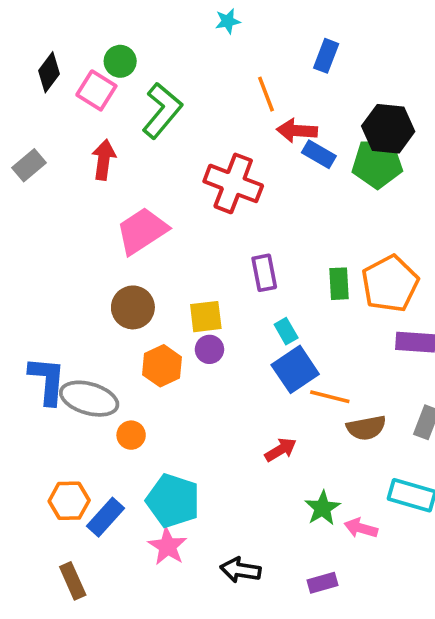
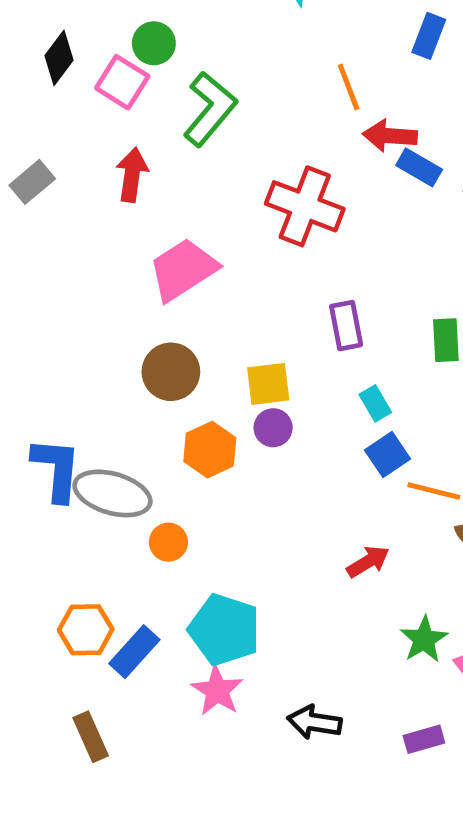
blue square: (295, 369) -> (387, 455), size x0.7

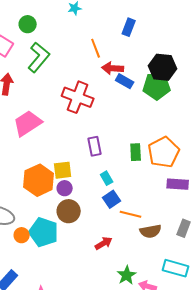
green circle: (154, 43) -> (28, 24), moved
brown circle: (171, 372) -> (69, 211), moved
orange hexagon: (210, 450) -> (39, 180), moved, size x1.4
cyan pentagon: (224, 630) -> (44, 232), moved

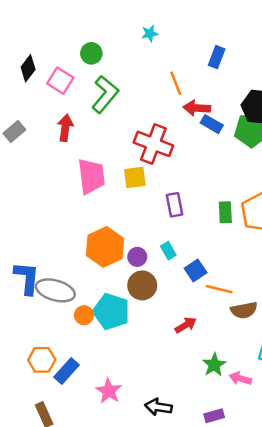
pink trapezoid: (28, 123) -> (91, 176), turned 116
yellow square: (63, 170) -> (135, 177), moved
cyan rectangle: (107, 178) -> (168, 251), moved

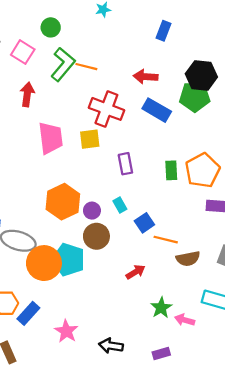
orange line: (176, 83) -> (86, 67), moved, turned -55
blue rectangle: (212, 124) -> (157, 110), moved, size x1.4
orange circle: (84, 315) -> (44, 263), size x2.0

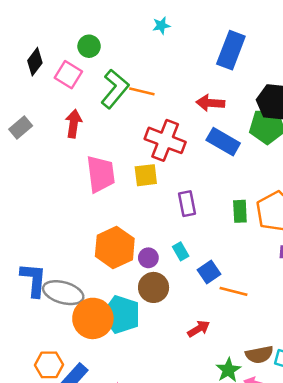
green circle: (51, 27) -> (89, 46), moved
blue rectangle: (163, 31) -> (231, 50), size x1.6
brown semicircle: (188, 259) -> (259, 355), moved

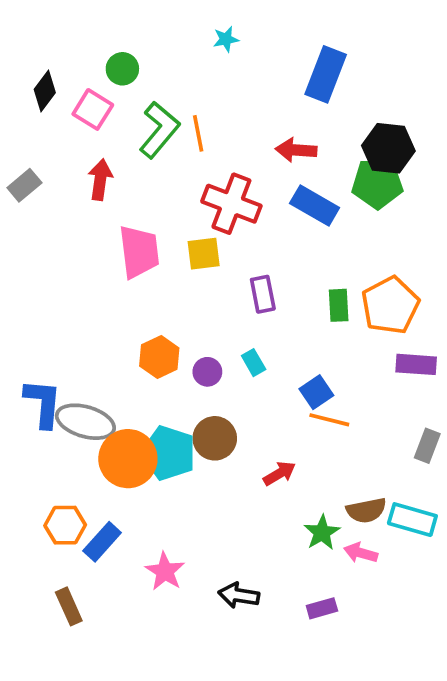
orange line: (142, 91) -> (198, 133), turned 65
orange hexagon: (115, 247) -> (159, 357), size x0.7
blue square: (209, 272) -> (316, 392), moved
brown circle: (154, 287) -> (215, 438), moved

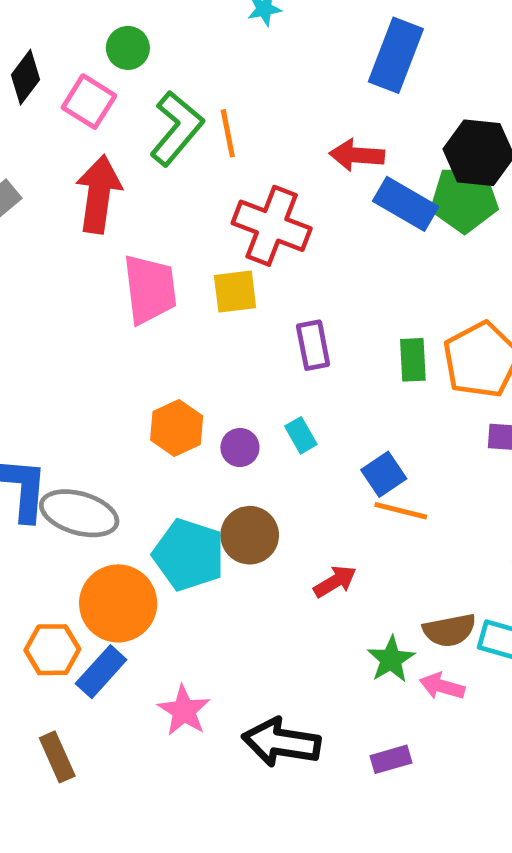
red arrow: (100, 180) -> (99, 194), size x1.4
blue rectangle: (315, 206) -> (406, 204), moved
orange circle: (128, 459) -> (118, 603), moved
black arrow: (239, 595) -> (281, 742), size x1.4

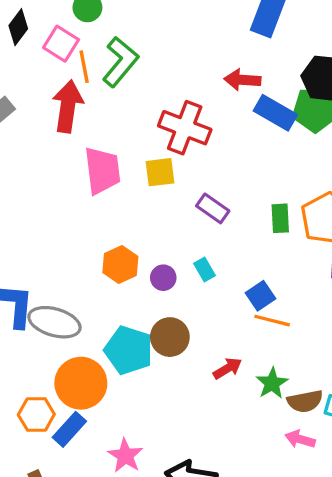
orange line: (228, 133) -> (84, 67), moved
purple rectangle: (313, 345) -> (213, 208), turned -44
green star: (391, 659) -> (272, 383), moved

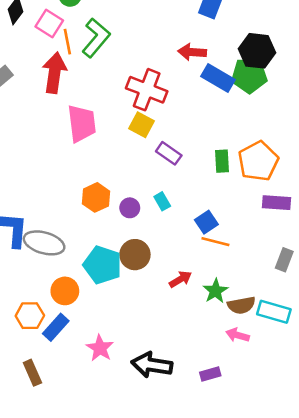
yellow square: (160, 172) -> (141, 125), moved, turned 35
orange circle: (81, 383) -> (65, 291), size x0.7

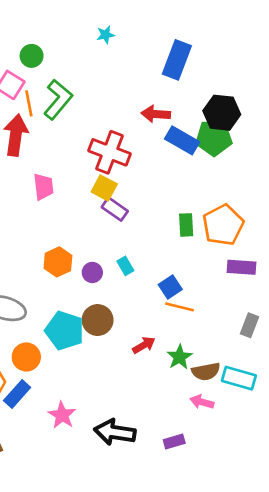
pink trapezoid: (82, 123) -> (43, 187), size x0.7
purple rectangle: (169, 153) -> (115, 209), moved

